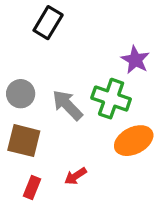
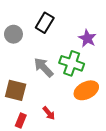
black rectangle: (48, 23) -> (45, 23), moved
gray circle: (21, 94) -> (13, 34), moved
red arrow: (76, 176) -> (49, 113), turned -96

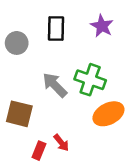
black rectangle: (45, 23) -> (56, 29), turned -30
purple star: (87, 38) -> (102, 26), moved
red rectangle: (21, 120) -> (39, 151), moved

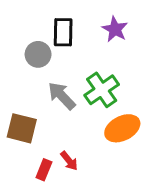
gray circle: (17, 43) -> (38, 54), moved
green cross: (90, 80) -> (102, 90), turned 36

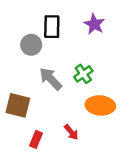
green cross: (102, 90) -> (83, 74), size x0.7
orange ellipse: (122, 128) -> (100, 105), turned 32
red arrow: (69, 161) -> (71, 132), moved

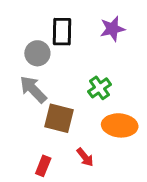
purple star: (94, 24) -> (112, 29), turned 30
gray arrow: (51, 79) -> (33, 89), moved
brown square: (18, 105) -> (59, 118), moved

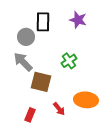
purple star: (112, 29) -> (78, 20), turned 30
orange ellipse: (120, 125) -> (86, 100), moved

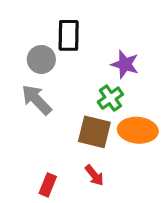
purple star: (78, 20) -> (125, 64), moved
brown square: (41, 82) -> (94, 132), moved
orange ellipse: (86, 100) -> (138, 130), moved

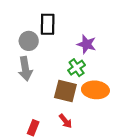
gray arrow: (36, 100) -> (25, 69), turned -145

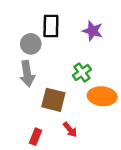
purple star: (87, 44) -> (93, 31), moved
brown square: (65, 91) -> (53, 100), moved

